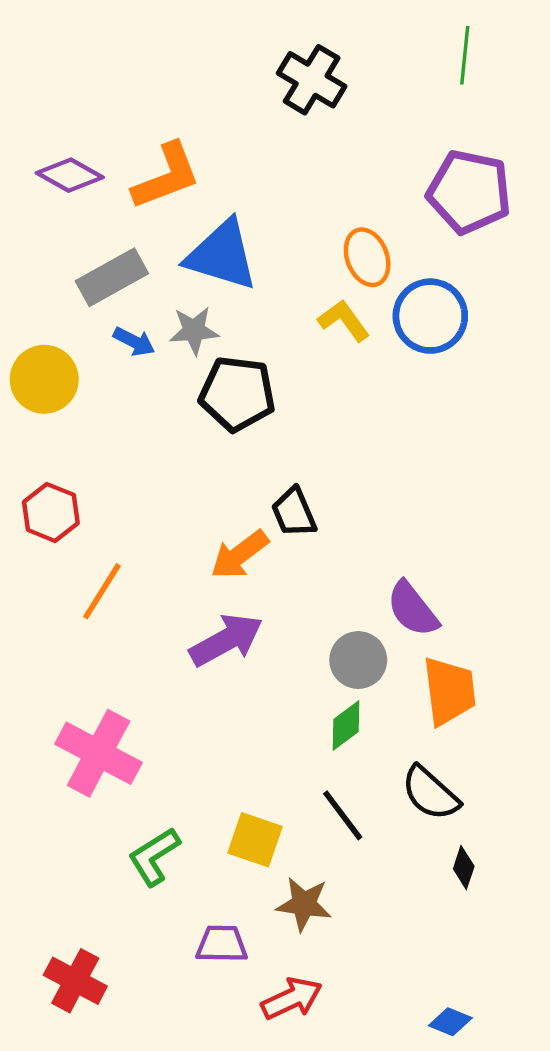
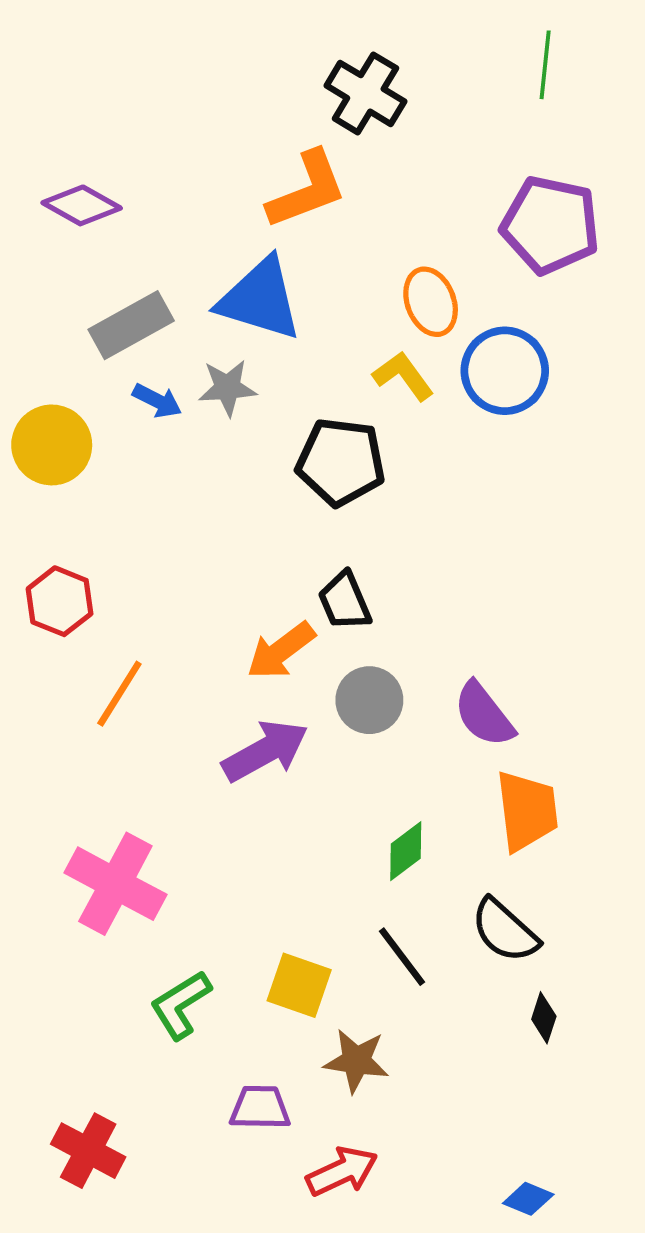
orange L-shape: (166, 176) -> (307, 190), moved
black pentagon: (237, 394) -> (341, 462), moved
gray circle: (358, 660) -> (369, 700), moved

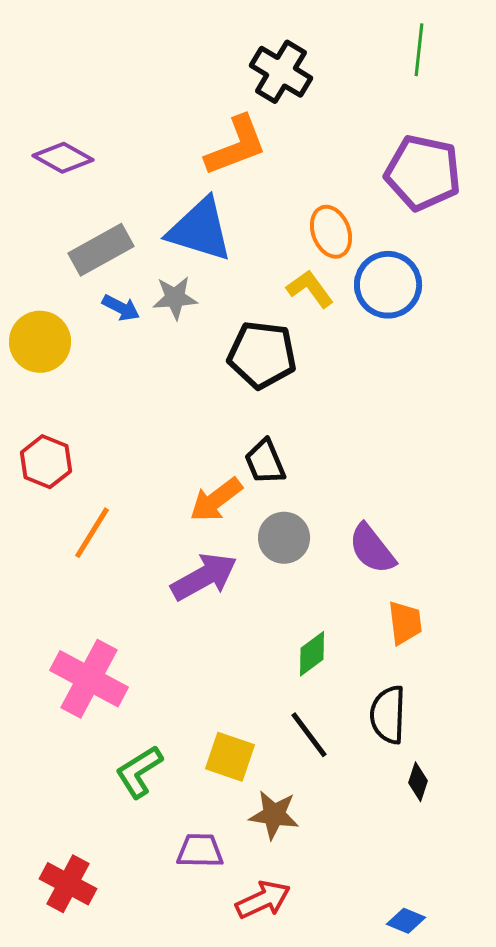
orange trapezoid: (527, 811) -> (405, 623), size x0.7
black semicircle: (505, 931) -> (388, 715), turned 50

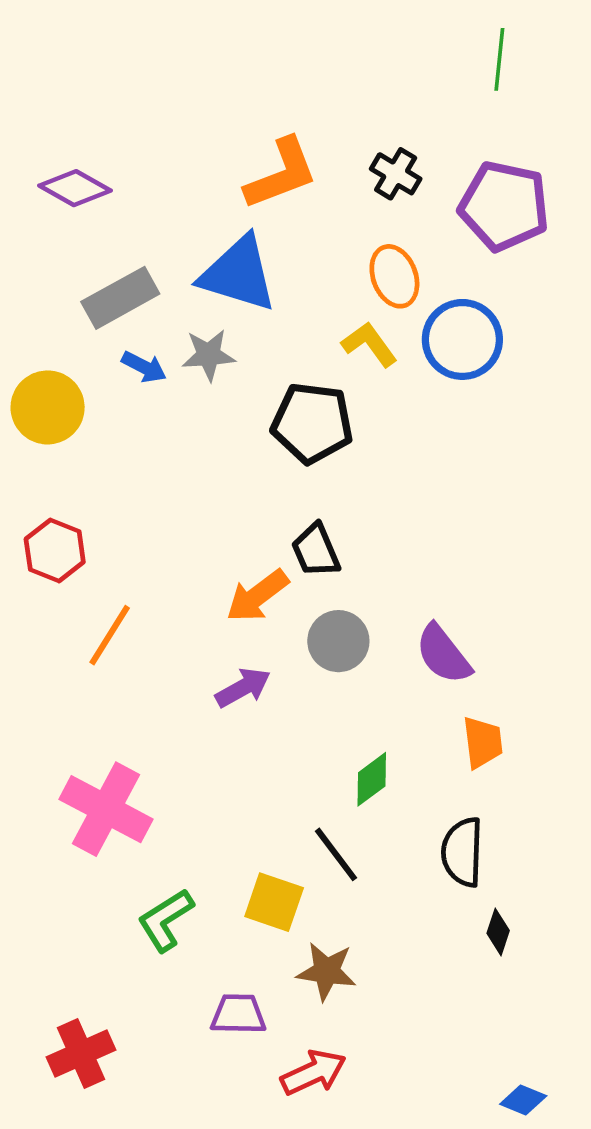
black cross: (281, 72) -> (396, 174), moved, size x0.7
purple arrow: (204, 577) -> (243, 688), size x0.7
black line: (309, 735) -> (336, 854), moved
red cross: (68, 884) -> (81, 1054), turned 38
blue diamond: (406, 921) -> (523, 1100), moved

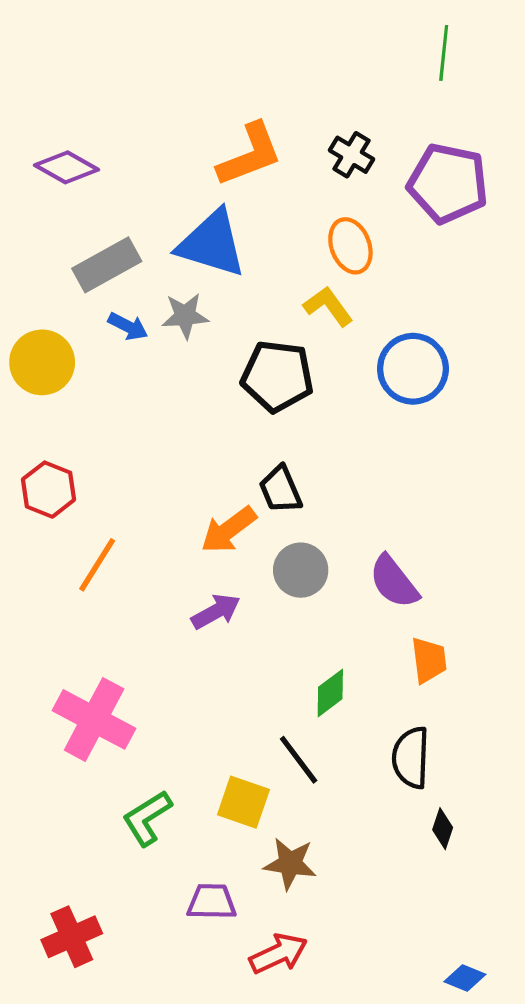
blue circle: (462, 339) -> (413, 369), moved

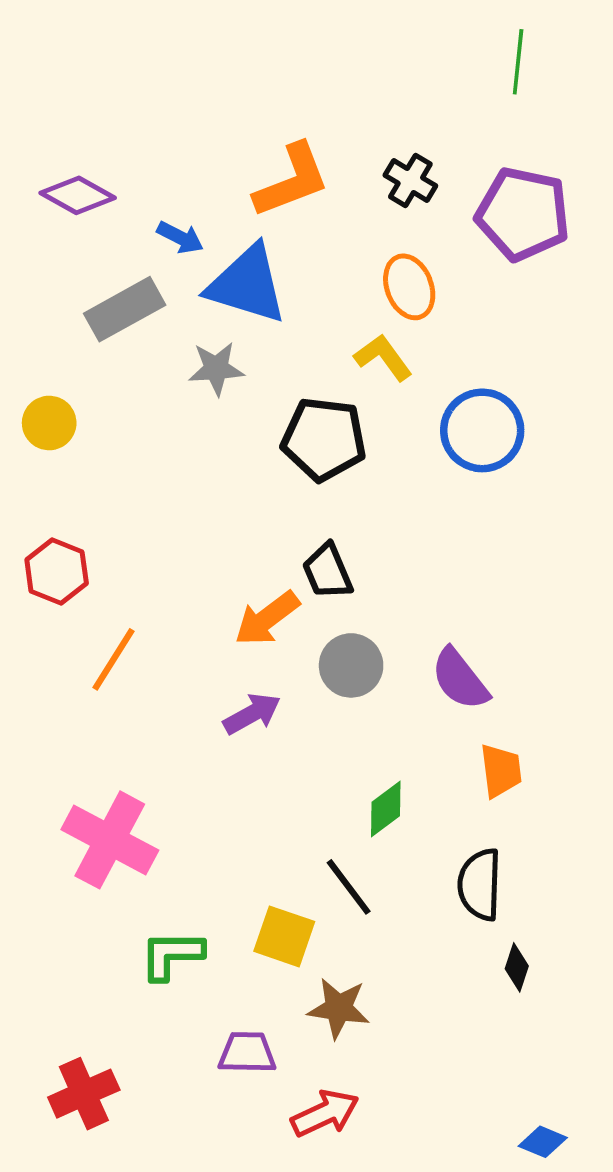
blue arrow: (128, 326) -> (180, 237), moved
yellow circle: (42, 362) -> (49, 423), size x0.7
green L-shape: (147, 818) -> (172, 955), turned 32

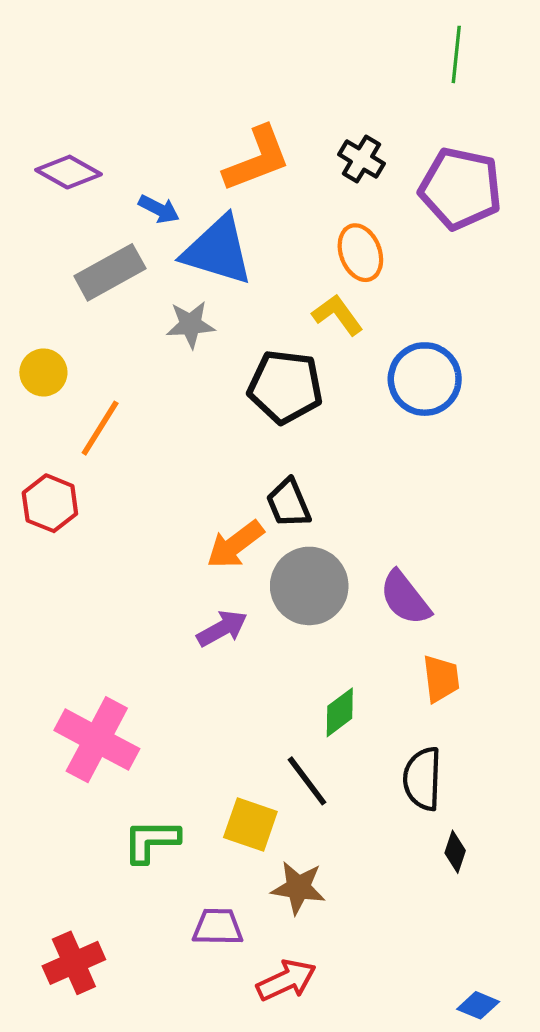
orange line: (113, 659) -> (100, 428), moved
gray circle: (351, 665) -> (309, 586), size x1.4

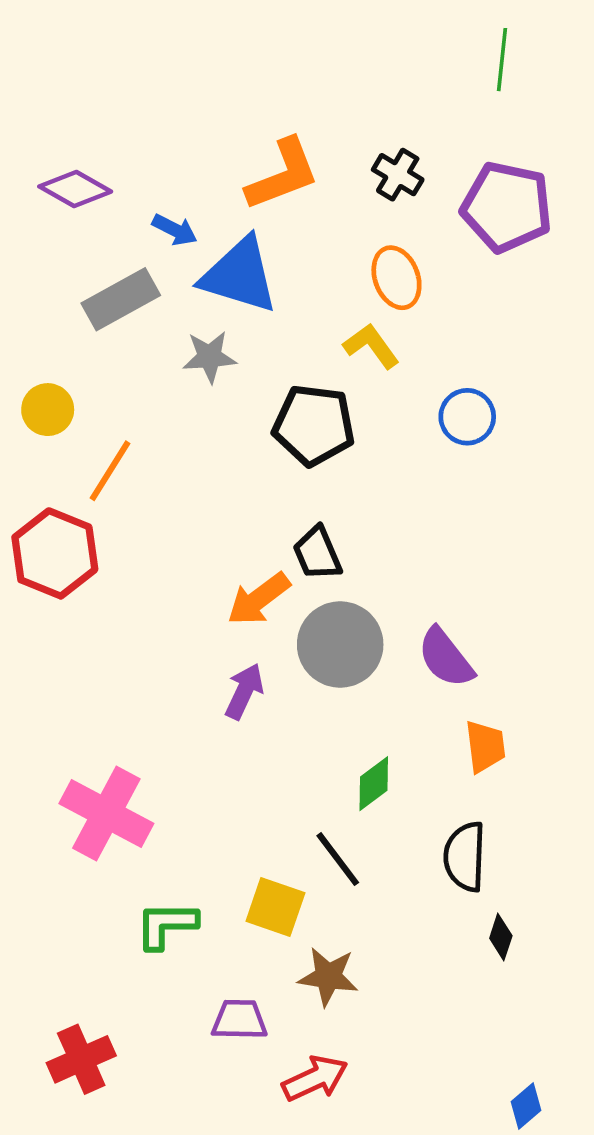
blue circle: (425, 379) -> (467, 417), size x0.7
red hexagon: (50, 503) -> (55, 553), size x1.4
purple arrow: (222, 628) -> (244, 691), turned -36
blue diamond: (478, 1005) -> (526, 1106), turned -63

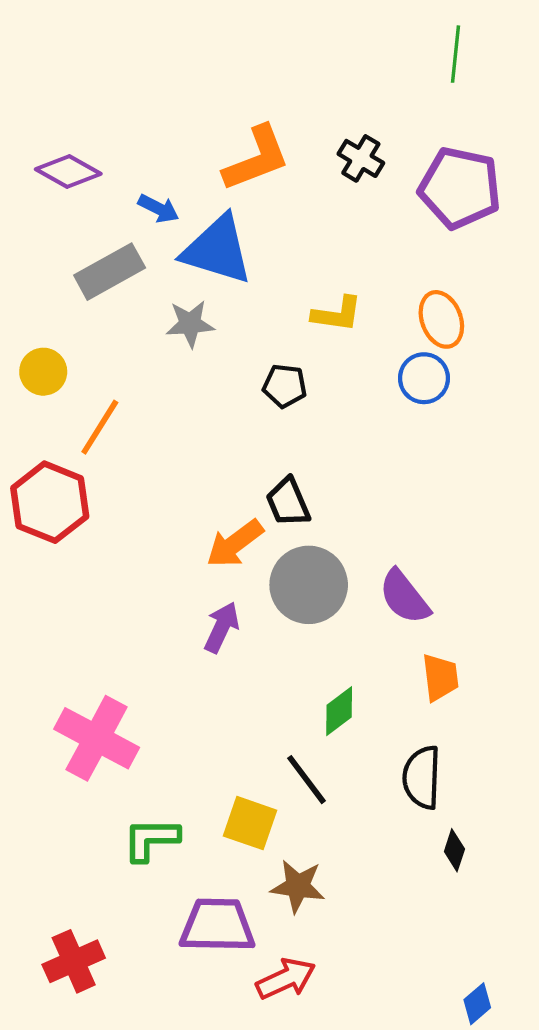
orange ellipse: (396, 278) -> (441, 319), moved
yellow L-shape: (371, 346) -> (337, 314), turned 134
black pentagon: (314, 425) -> (285, 386), size x0.6
purple trapezoid: (239, 1020) -> (217, 925), size x1.5

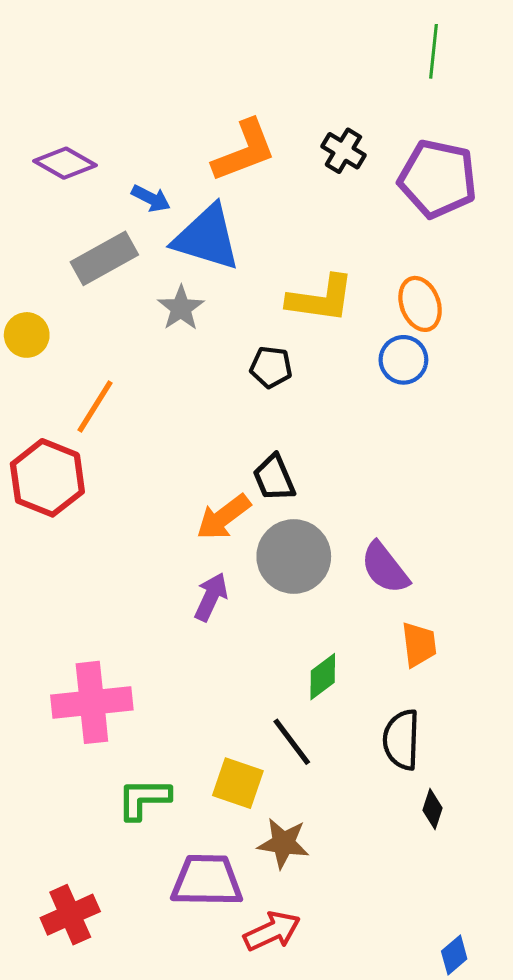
yellow L-shape: (337, 314) -> (321, 299), size x1.4
gray star: (190, 324) -> (181, 308), turned -30
yellow circle: (43, 372) -> (27, 335), moved
pink cross: (97, 738) -> (92, 702), turned -34

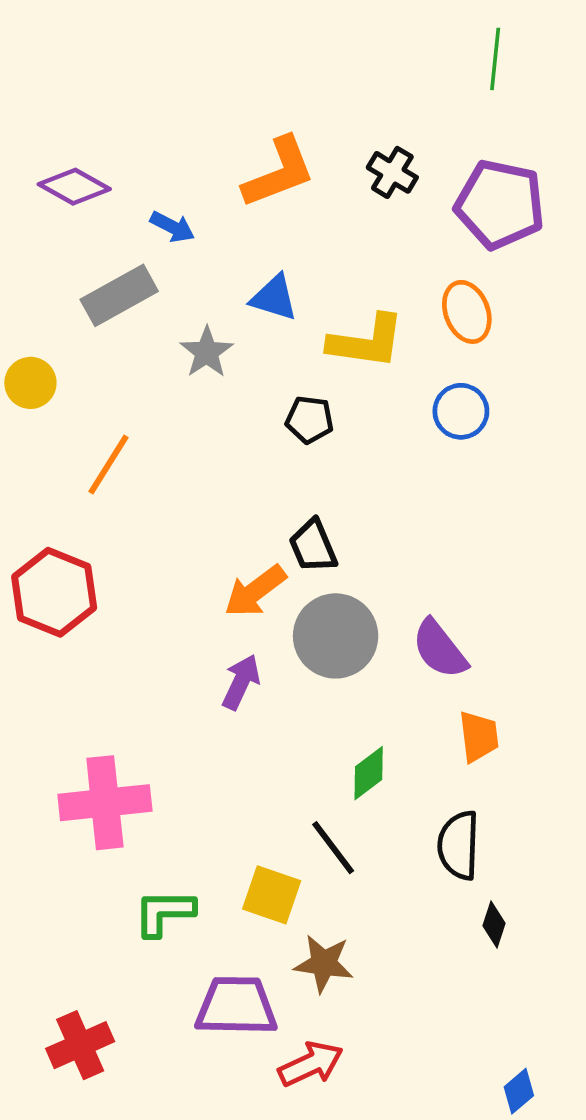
blue triangle: (207, 238) -> (274, 298), moved, size x0.6
orange ellipse: (420, 304) -> (467, 312), moved
red hexagon: (47, 478) -> (54, 592), moved

